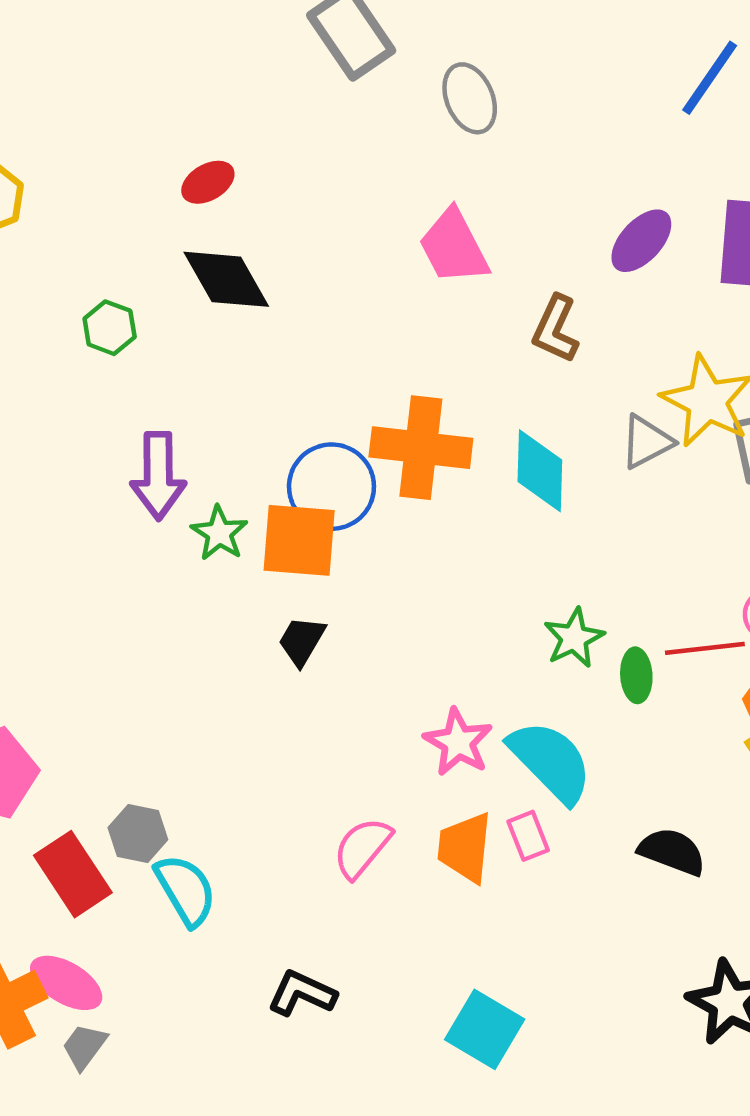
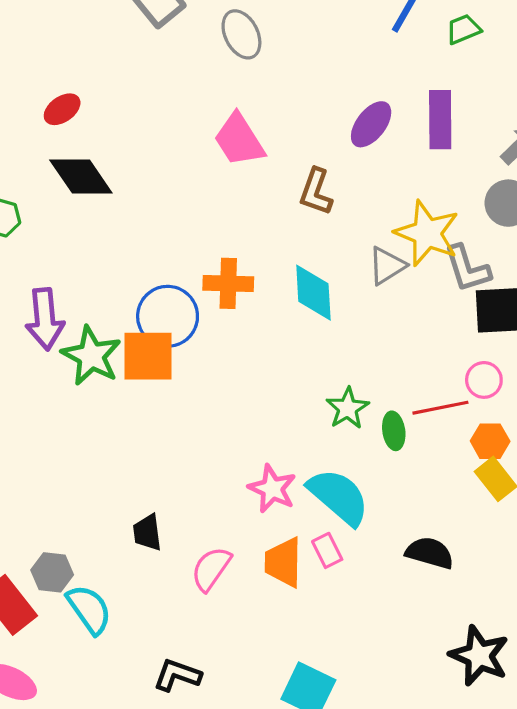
orange cross: (421, 448) -> (228, 283), size x0.7
green star: (219, 533) -> (91, 356), size x1.5
black trapezoid: (302, 641) -> (147, 532), moved, turned -33

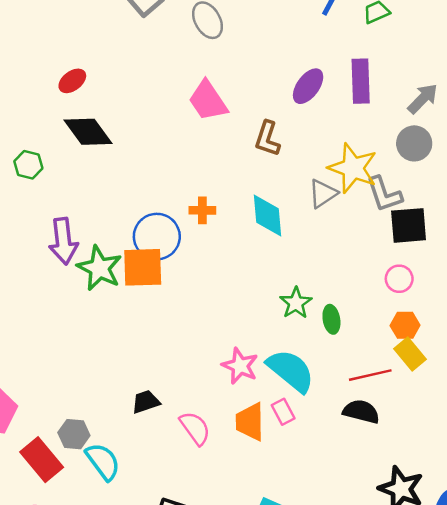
orange cross: (228, 283) -> (202, 210), size x0.7
red line: (440, 408) -> (370, 375), moved
black trapezoid: (147, 532) -> (146, 402), turned 80
pink semicircle: (211, 569) -> (195, 428), turned 111

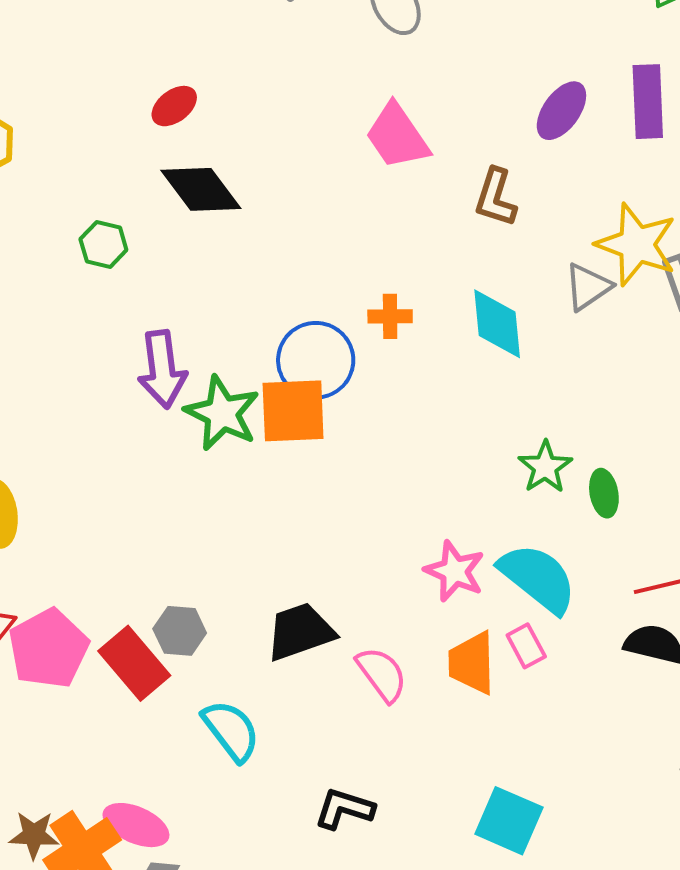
black trapezoid: (146, 402) -> (300, 632), size x1.5
gray hexagon: (74, 434) -> (180, 631), moved
red rectangle: (42, 460) -> (134, 663), moved

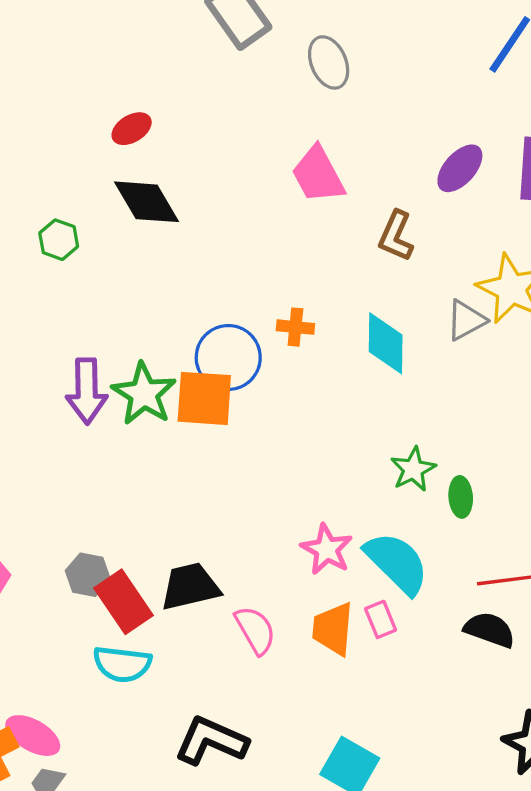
purple arrow: (162, 369) -> (87, 391), moved
red rectangle: (134, 663) -> (124, 602), moved
cyan semicircle: (231, 731) -> (122, 664), turned 128
black L-shape: (344, 809) -> (211, 741), size x1.4

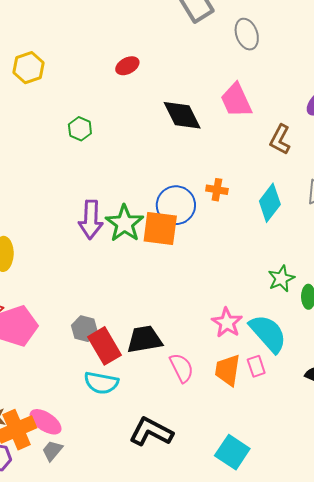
black diamond: (147, 202) -> (182, 115), moved
cyan diamond: (386, 343) -> (270, 203), turned 33

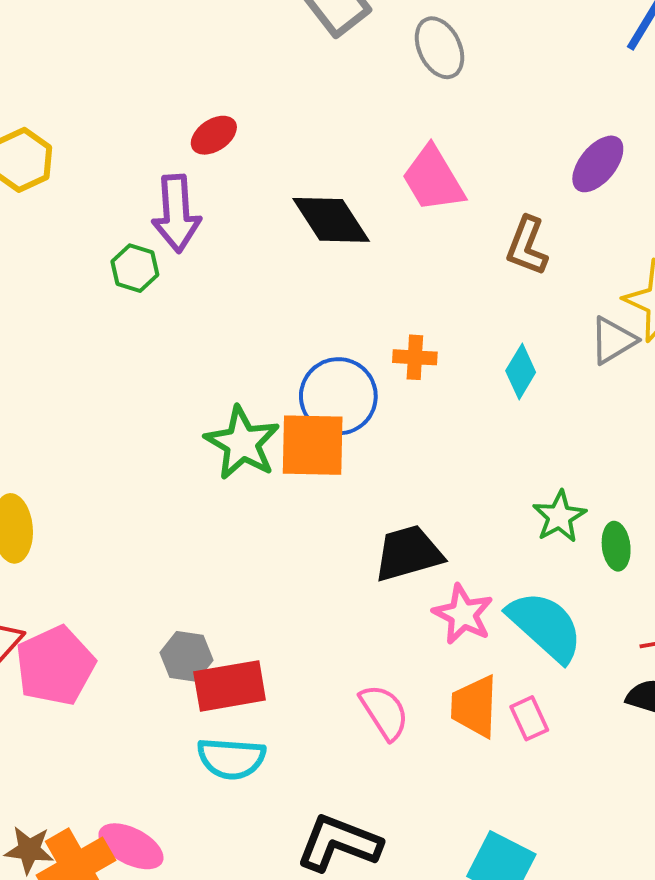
cyan diamond: (270, 203) -> (521, 371), size x0.7
purple arrow: (91, 220) -> (176, 213), moved
black trapezoid: (145, 339) -> (408, 553), moved
red rectangle: (105, 346) -> (230, 686), turned -63
pink rectangle: (256, 366) -> (529, 718), moved

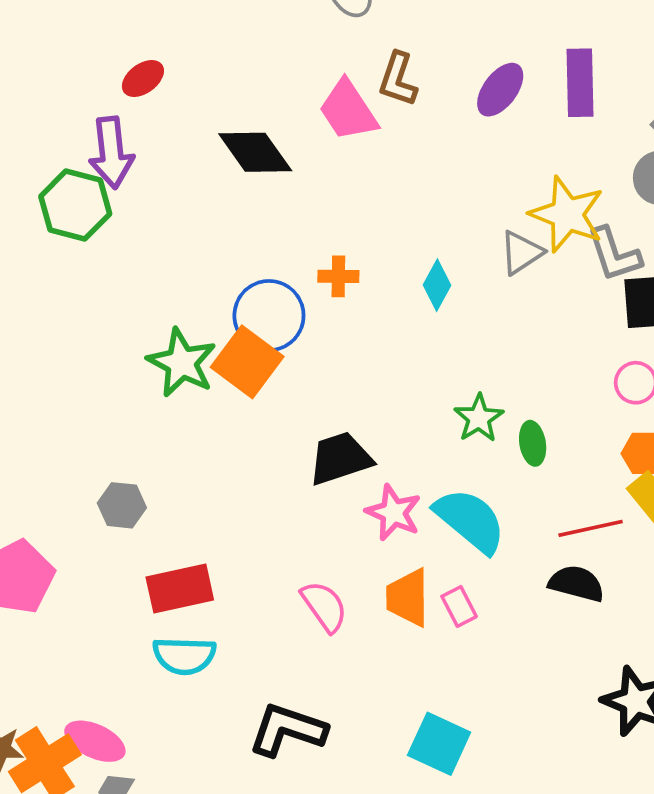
brown L-shape: (527, 246) -> (398, 79), moved
green hexagon: (135, 268) -> (75, 205), size x1.6
orange square: (313, 445) -> (247, 362), turned 38
gray hexagon: (187, 656) -> (122, 505), moved

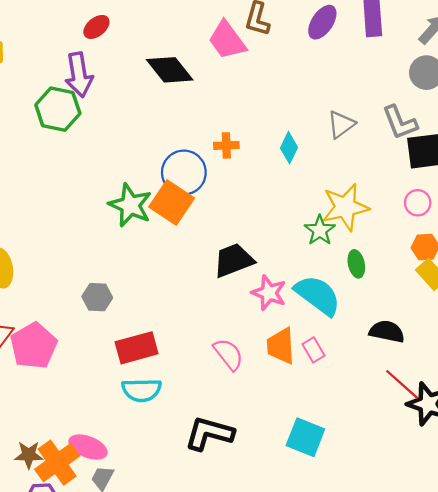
yellow star: (567, 214) -> (345, 207), moved, turned -30
green ellipse: (533, 443) -> (356, 264), moved
red line: (591, 528) -> (402, 384), moved, turned 57

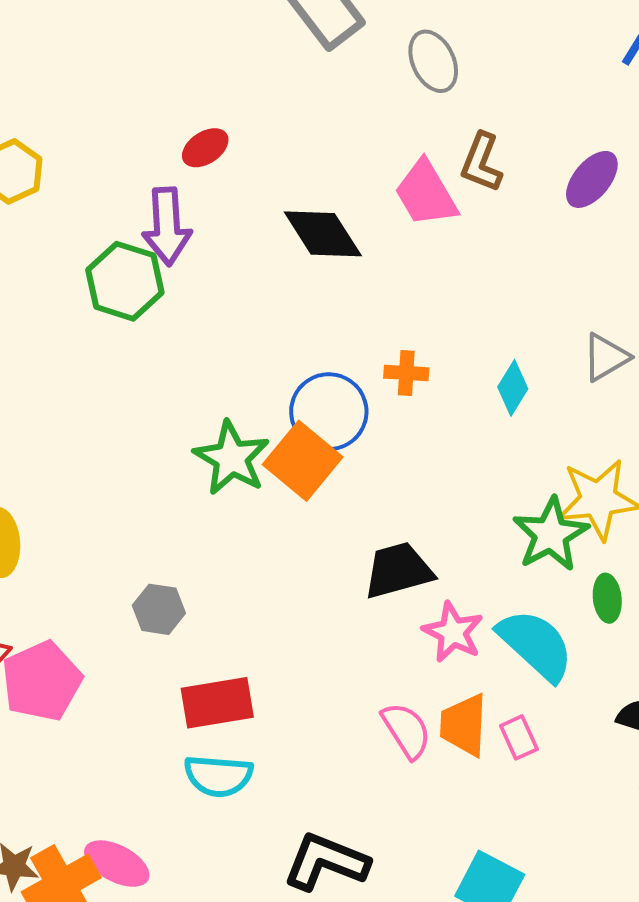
green star: (320, 230) -> (551, 534), size x1.4
pink semicircle: (228, 354) -> (406, 730), moved

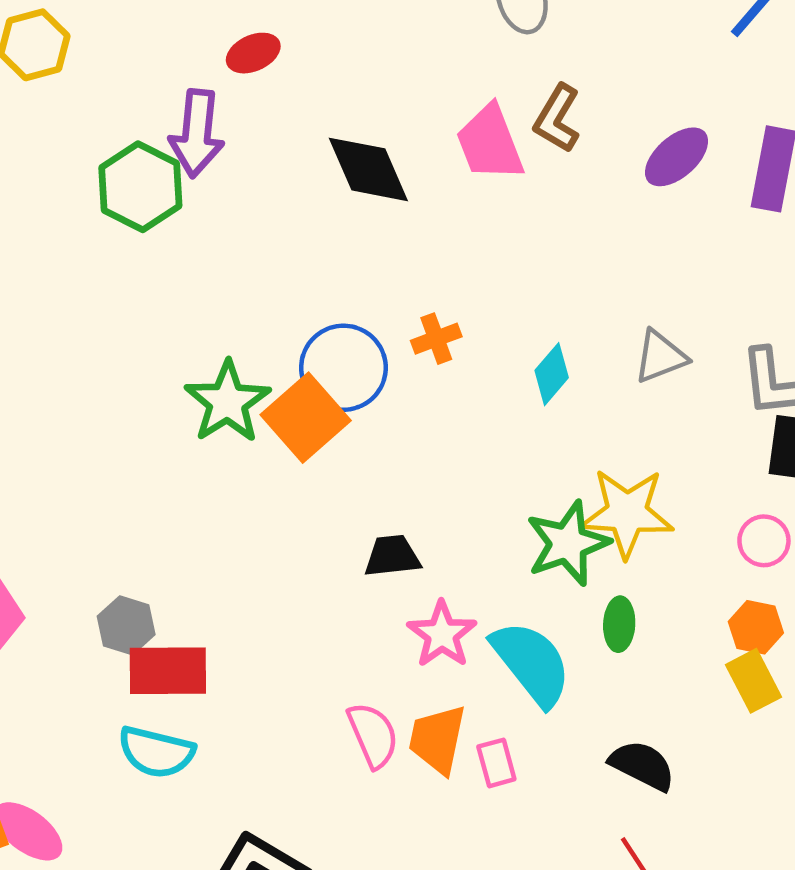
orange cross: (406, 373) -> (436, 339), turned -33
black trapezoid: (398, 570) -> (392, 556), size x0.7
gray hexagon: (159, 609) -> (126, 625), moved

